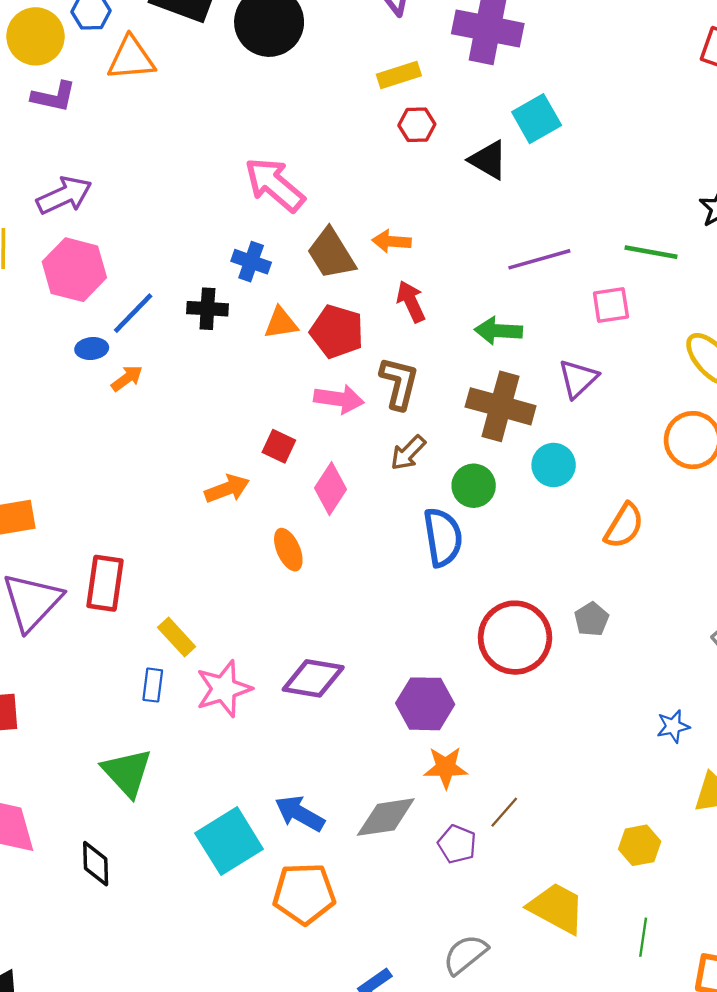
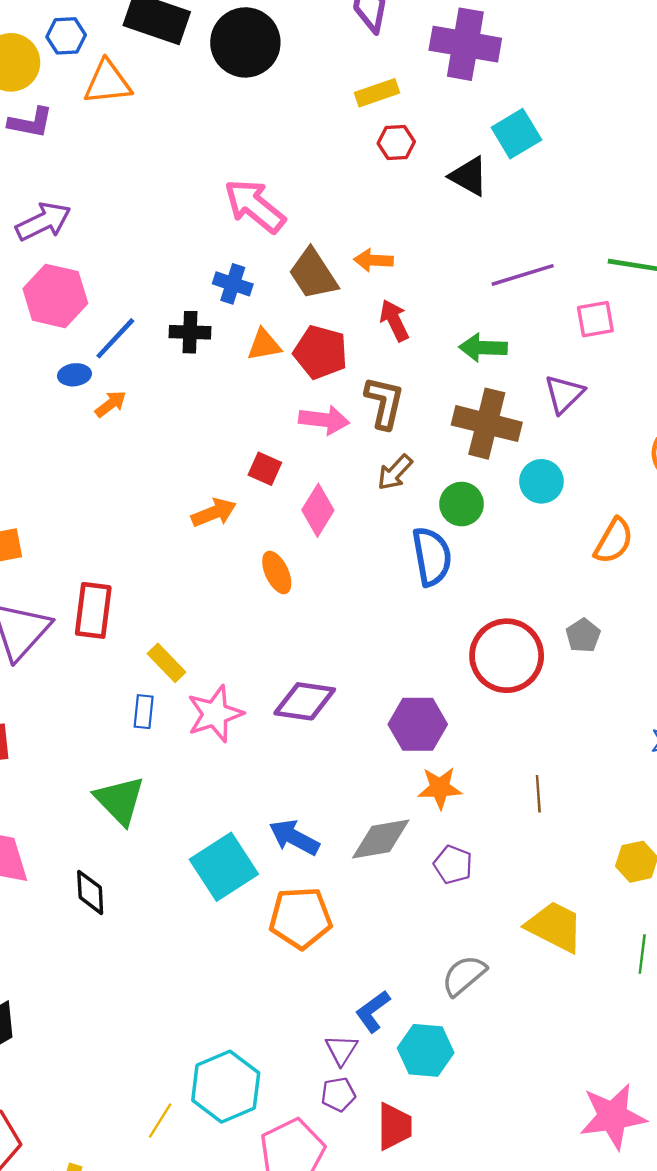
brown line: (504, 812) -> (538, 794), moved, turned -44

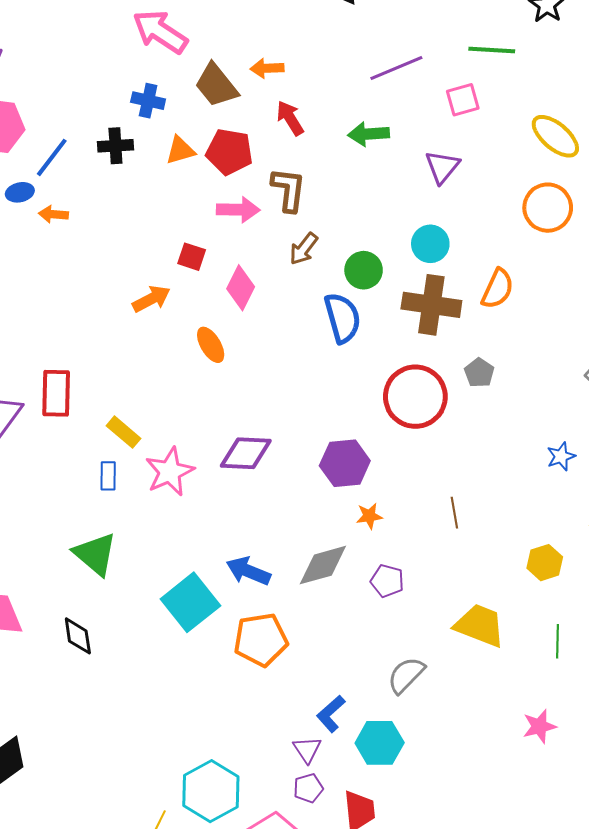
orange arrow: (111, 404) -> (53, 214), turned -132
brown cross: (487, 424) -> (431, 305), moved
orange star: (440, 788) -> (369, 516), size x0.7
pink star: (613, 1116) -> (539, 726), moved, size x0.6

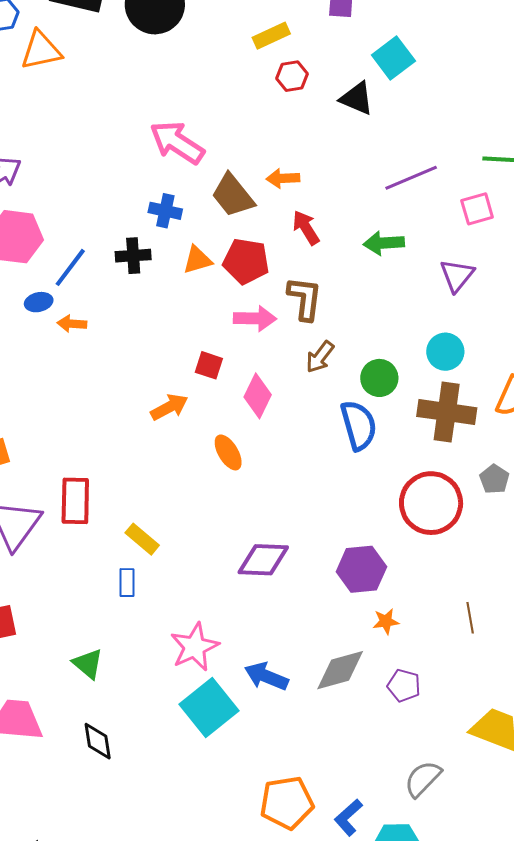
pink star: (170, 472) -> (195, 647), moved
green triangle: (95, 554) -> (88, 664), moved, size x0.7
orange pentagon: (261, 640) -> (287, 803), moved

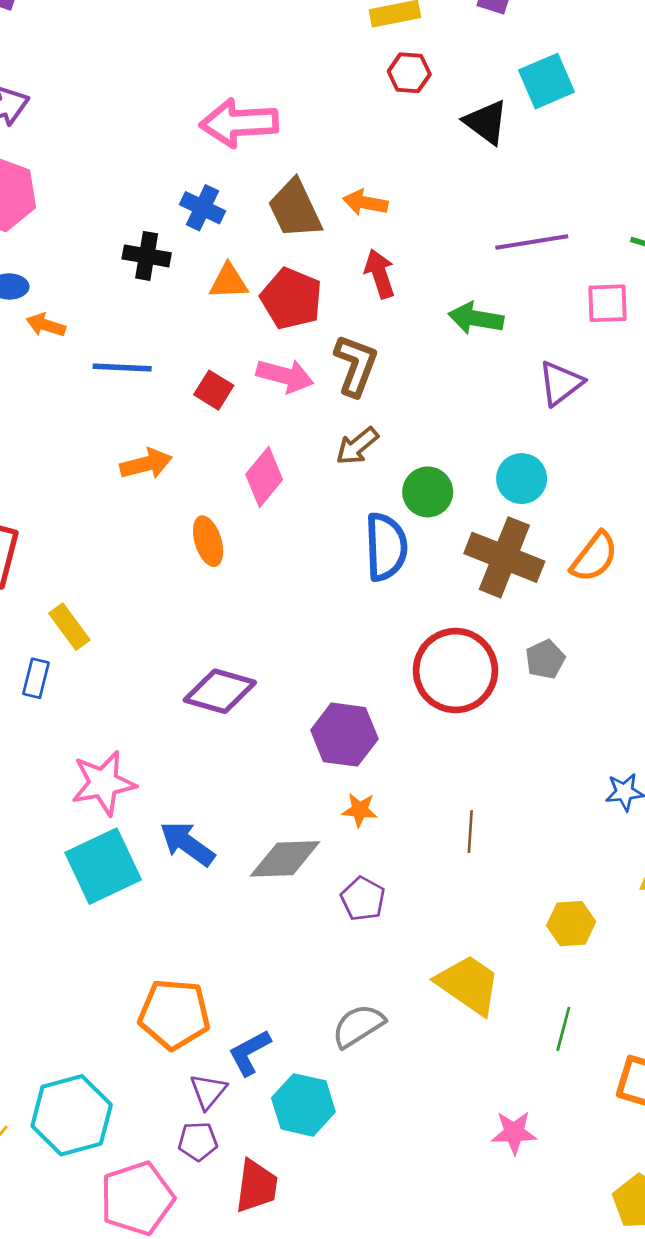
pink arrow: (177, 143) -> (239, 123), turned -50
blue line: (70, 267) -> (122, 368), moved, turned 42
red square: (209, 365) -> (214, 390), moved

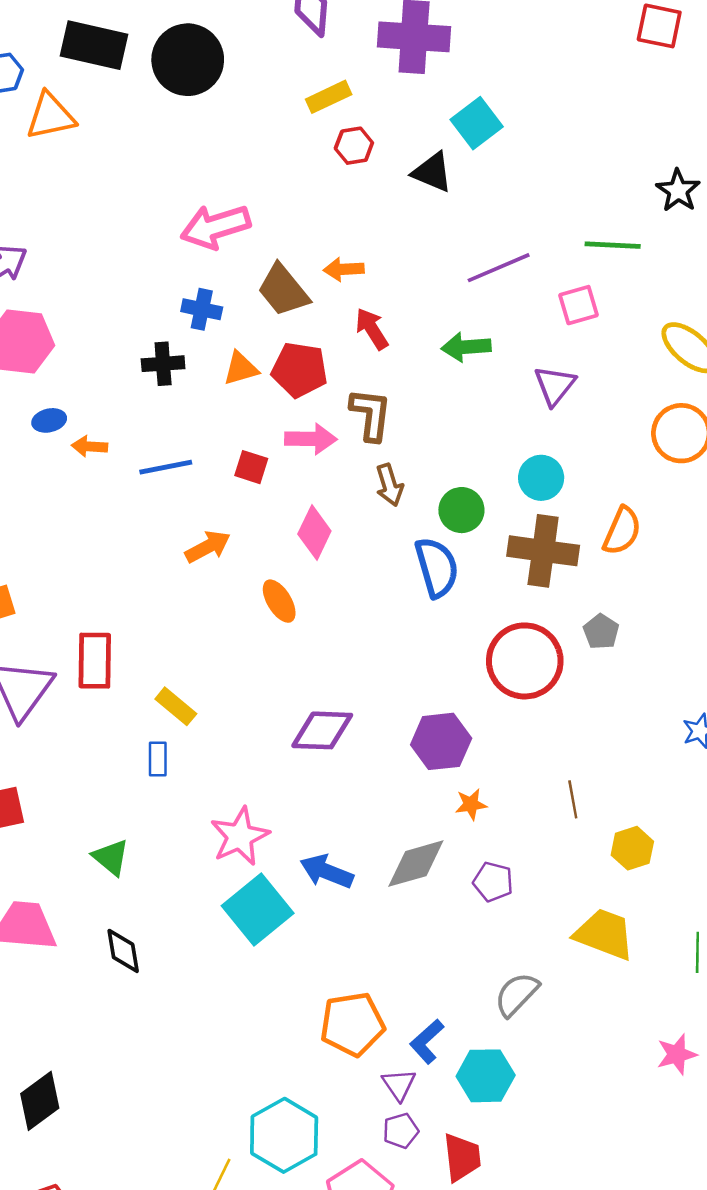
brown arrow: (357, 446) -> (389, 485), turned -54
yellow hexagon: (571, 924) -> (632, 848), moved

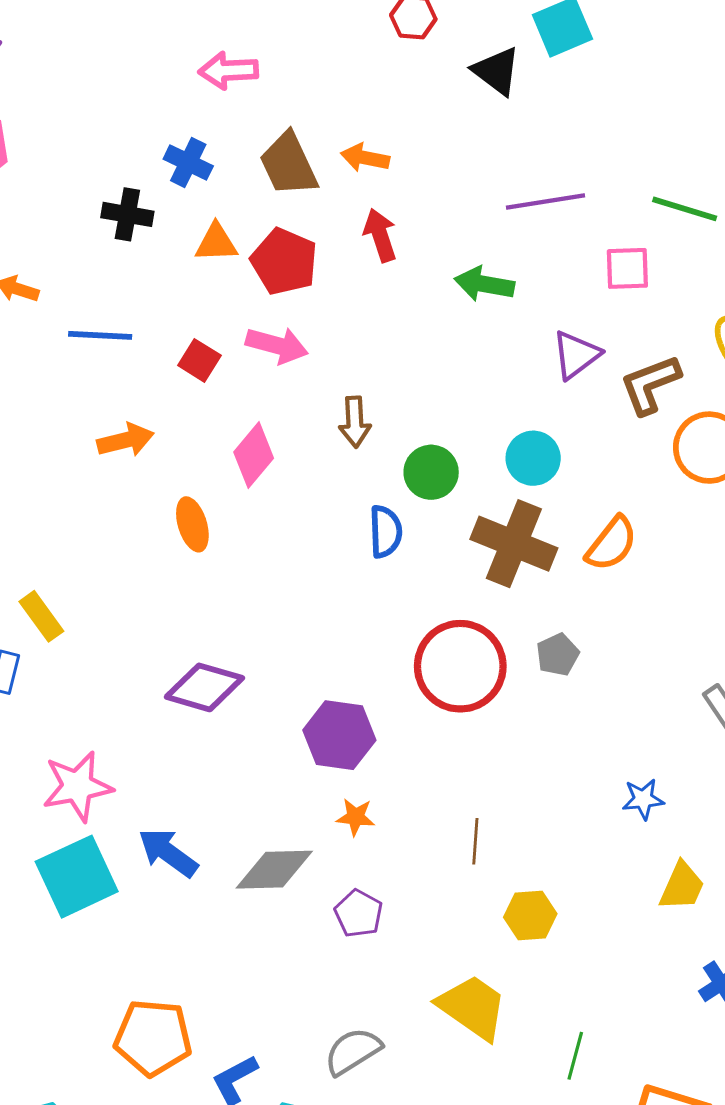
pink arrow: (215, 227) -> (228, 71), size x0.7
brown L-shape: (371, 414) -> (650, 385), moved, turned -132
blue semicircle: (437, 567) -> (385, 532), size x0.7

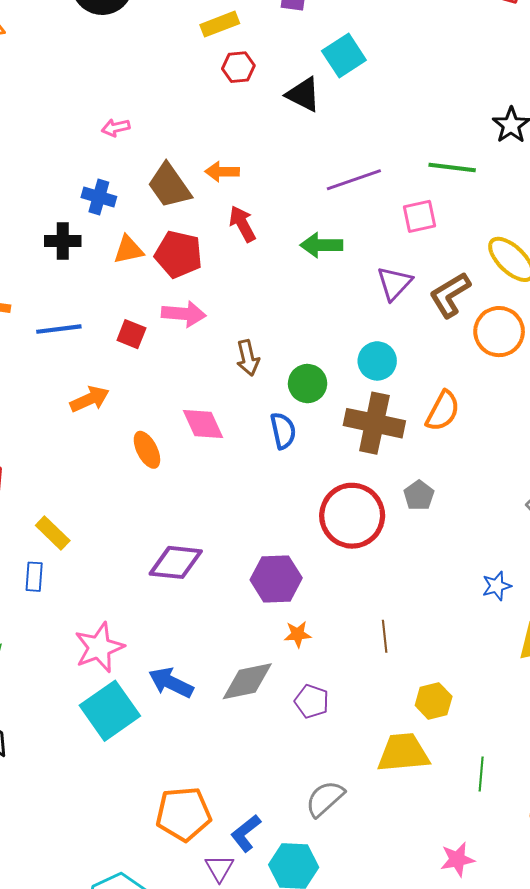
pink arrow: (228, 71) -> (116, 128), size x0.7
pink diamond: (254, 455) -> (203, 424), moved, turned -54
yellow hexagon: (530, 916) -> (434, 701), moved
yellow trapezoid: (473, 1007) -> (403, 753), turned -30

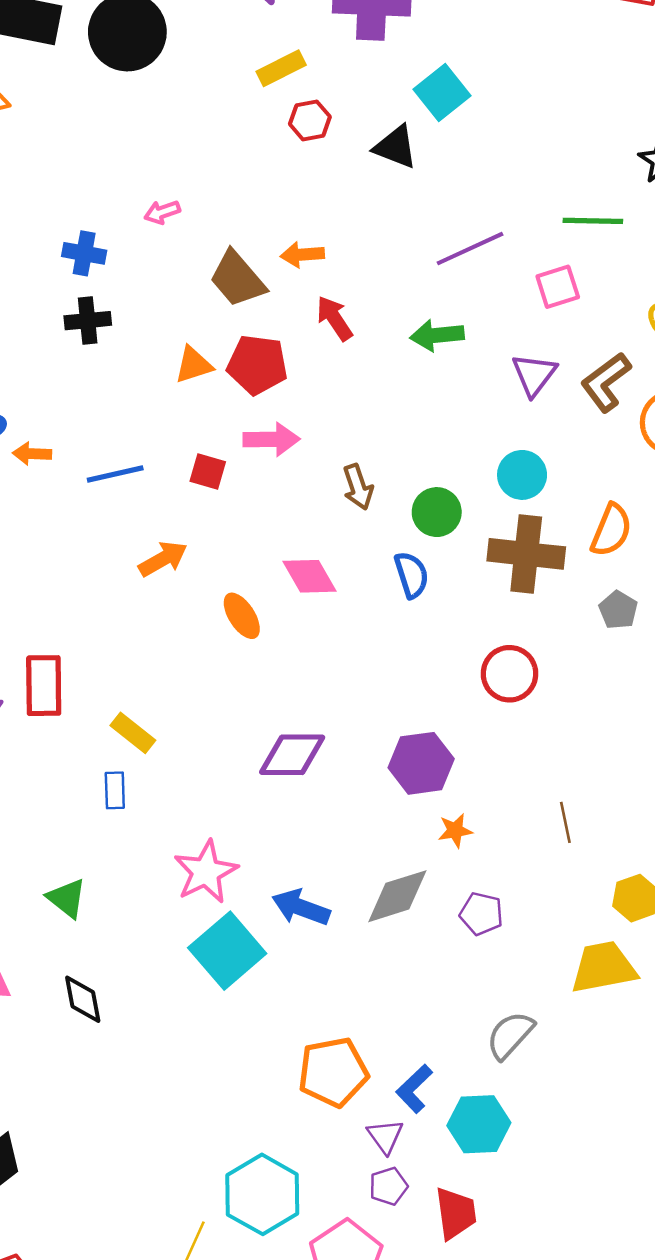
blue cross: (99, 197) -> (84, 253), moved
black cross: (63, 241) -> (88, 321), moved
gray pentagon: (419, 495) -> (618, 610), moved
red circle: (352, 516) -> (510, 674), size x0.7

